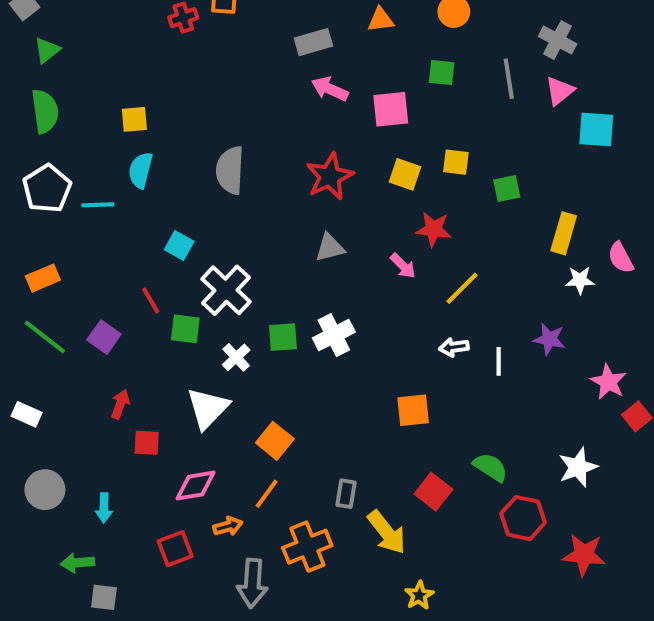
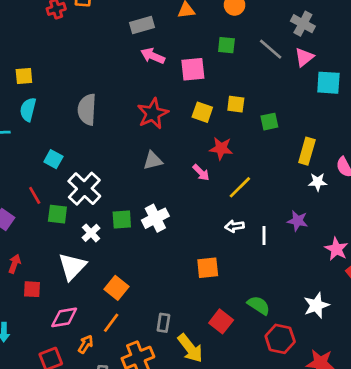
gray line: (509, 79) -> (271, 49), turned -40
orange arrow: (228, 526) -> (86, 344), turned -42

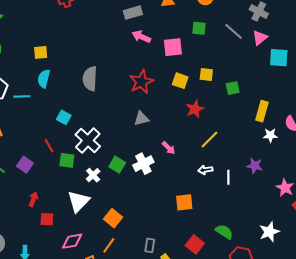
red star: (221, 148) -> (195, 109), turned -30
pink arrow: (201, 173) -> (169, 148), moved
green square: (122, 219) -> (117, 165), turned 35

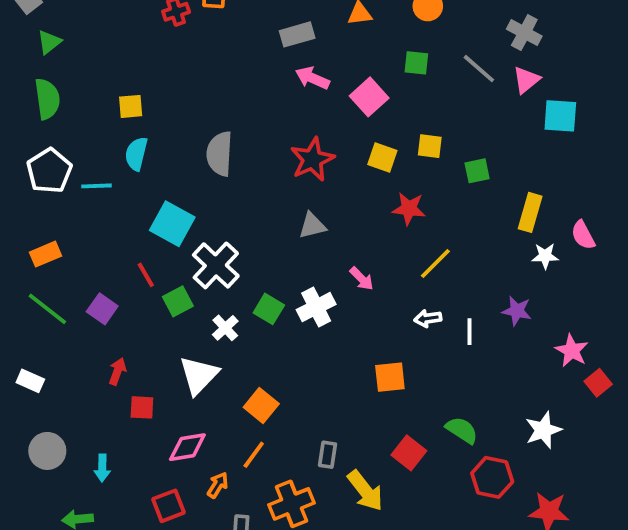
pink square: (173, 47) -> (369, 97), turned -36
red star: (195, 109) -> (409, 209), turned 30
cyan square: (64, 117) -> (172, 224), size x1.6
green square: (67, 160) -> (178, 301), turned -35

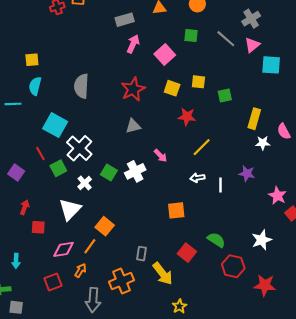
gray cross: (524, 33) -> (251, 19), turned 30
pink arrow: (312, 78) -> (133, 44), turned 90
orange line: (254, 455) -> (90, 246), moved

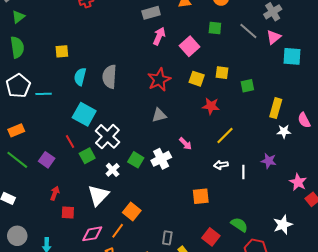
cyan semicircle: (35, 86) -> (80, 77), moved

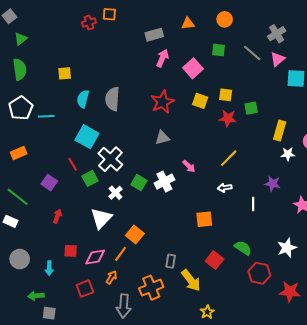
red star: (211, 106) -> (228, 118), moved
green line: (17, 160) -> (18, 197), moved
white line: (243, 172) -> (253, 204), moved
red square: (68, 213) -> (71, 251), moved

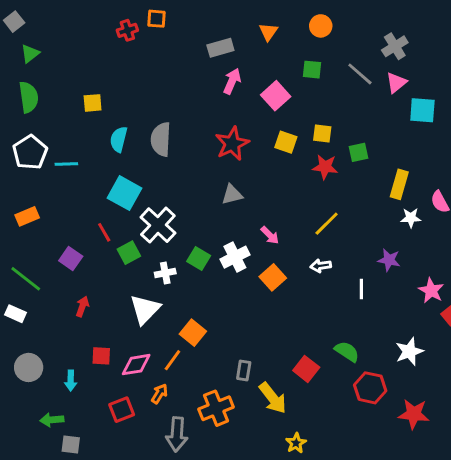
orange triangle: (188, 23) -> (268, 32), turned -48
white cross: (116, 193) -> (165, 273), turned 32
orange square: (204, 219) -> (273, 277), moved, turned -36

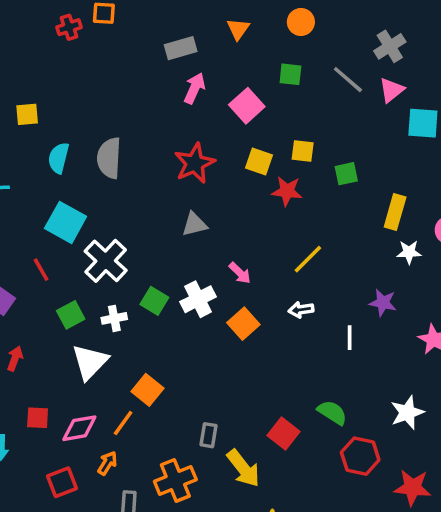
red star: (325, 167) -> (287, 191), moved
green square: (129, 253) -> (71, 315), moved

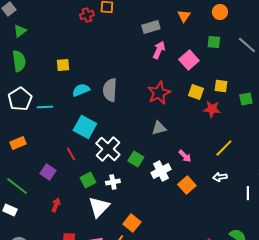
cyan semicircle: (59, 158) -> (81, 90), turned 54
green square: (154, 301) -> (136, 159), moved

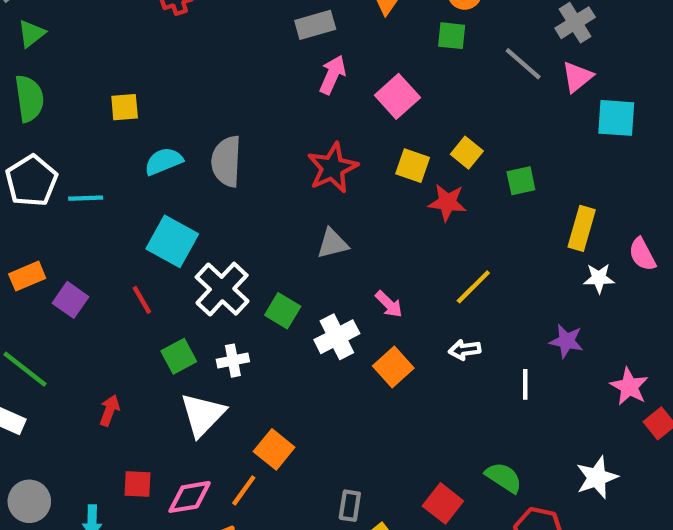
green square: (214, 42) -> (452, 36), moved
yellow square: (221, 86) -> (467, 153), turned 32
purple square: (48, 172) -> (70, 300), moved

